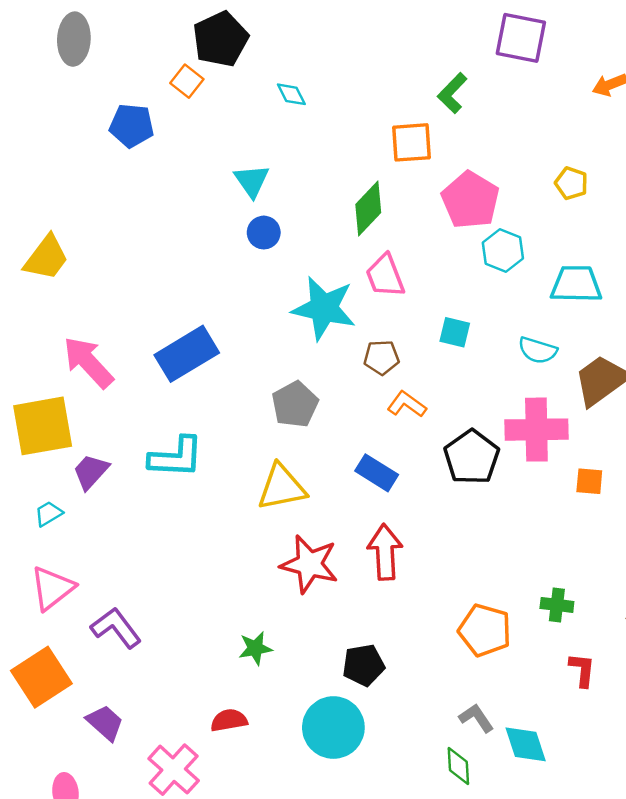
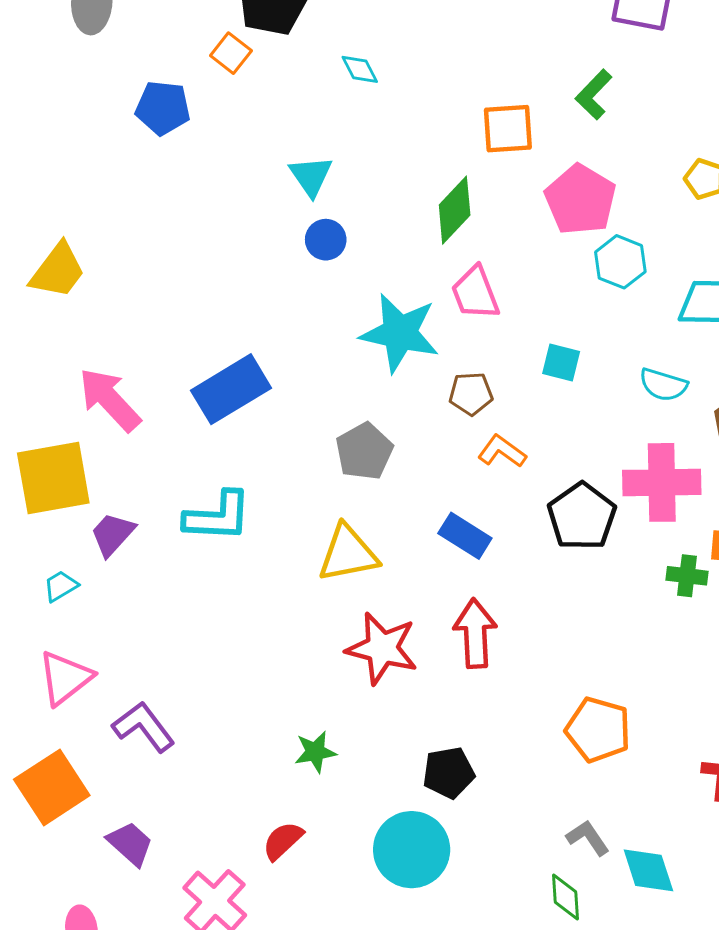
green L-shape: (452, 93) -> (594, 95), moved
green cross: (557, 605) -> (687, 576), moved
red semicircle: (229, 720) -> (283, 841), turned -33

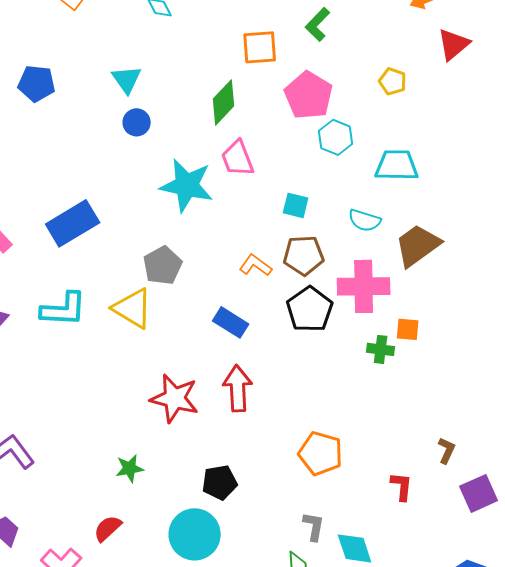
blue pentagon: (163, 108) -> (37, 83), moved
brown pentagon: (471, 394) -> (304, 255), moved, size x1.4
yellow triangle: (348, 554) -> (133, 308), moved, turned 42
gray L-shape: (588, 838) -> (314, 526), turned 44

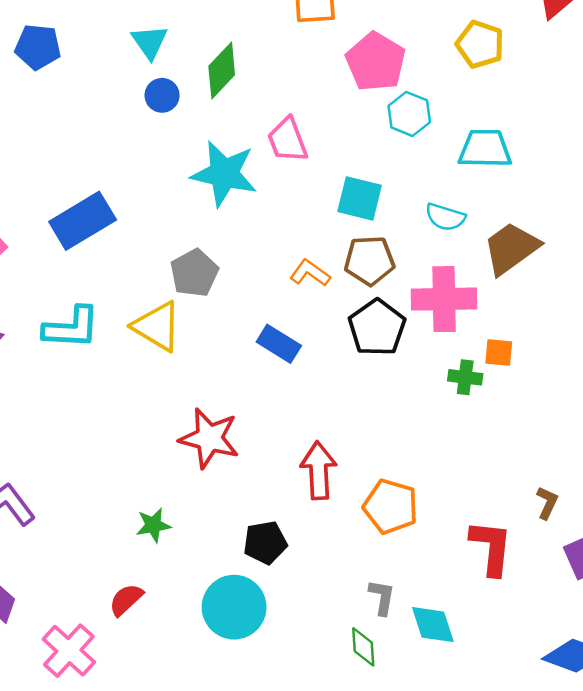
yellow pentagon: (393, 81) -> (480, 44), size x1.4
green diamond: (224, 102) -> (222, 70), moved
cyan square: (296, 205) -> (360, 198), size x1.4
red arrow: (238, 388) -> (319, 470), moved
red L-shape: (402, 486) -> (491, 548), size x1.6

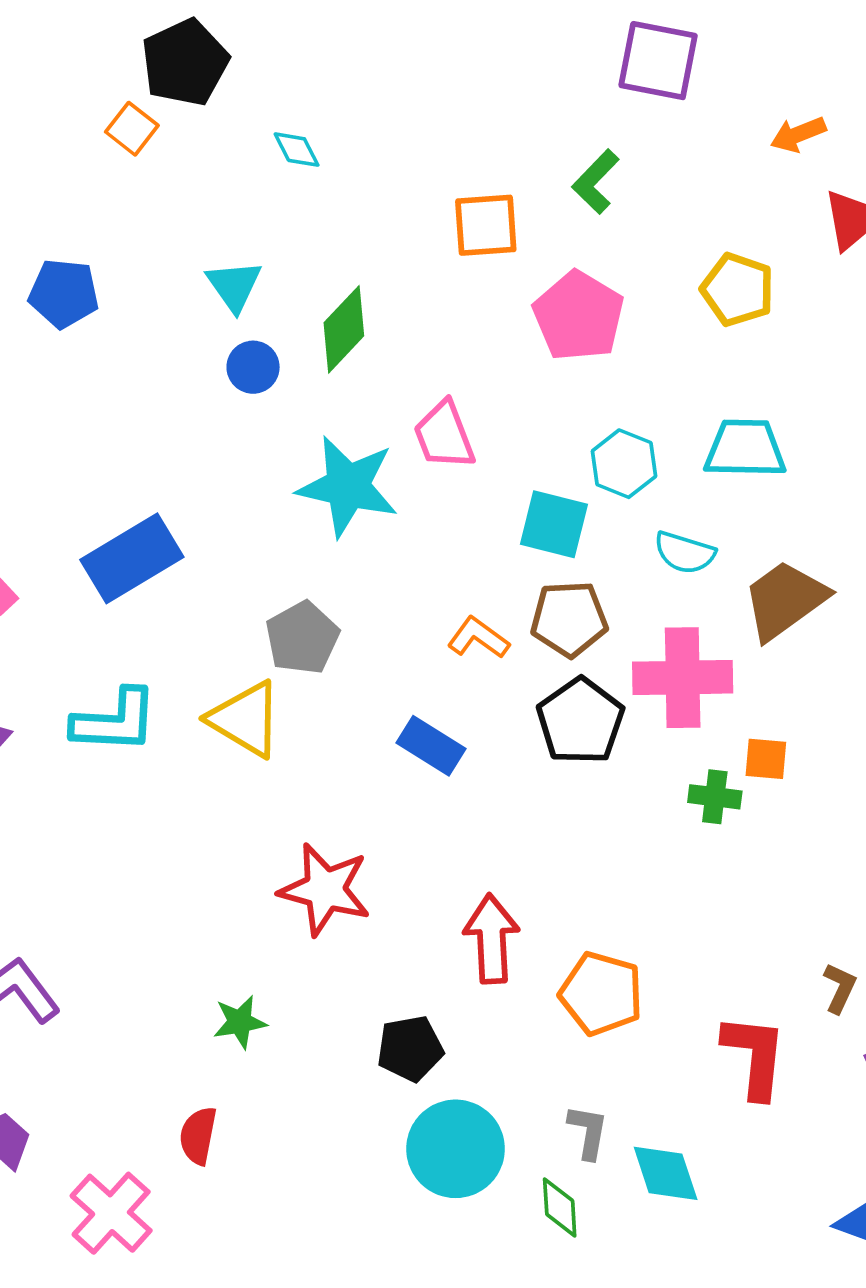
cyan hexagon: (409, 114) -> (624, 464), moved
red semicircle: (126, 600) -> (198, 1136), turned -36
cyan circle: (234, 607) -> (456, 1149), moved

